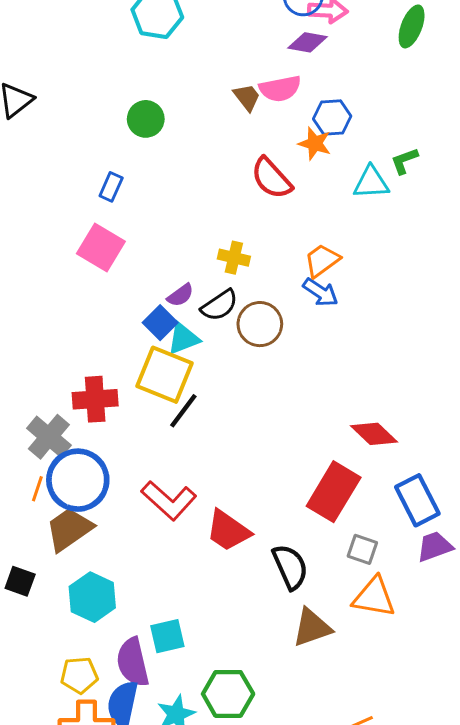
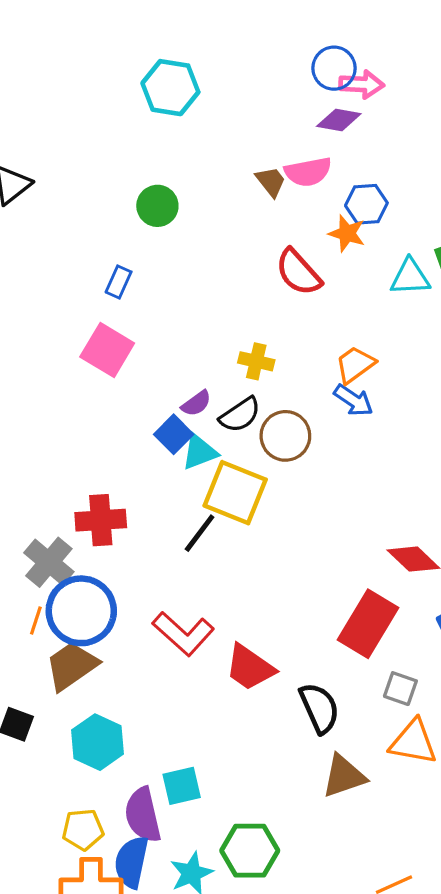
yellow square: (165, 375) -> (235, 493), moved

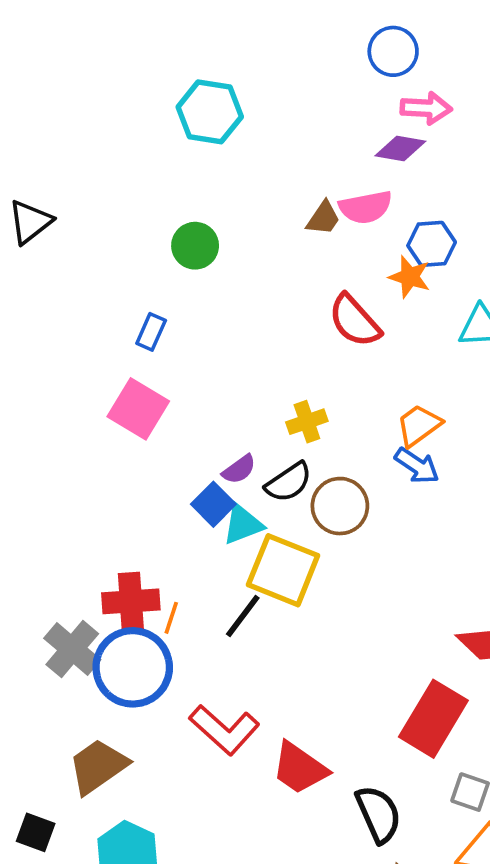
blue circle: (334, 68) -> (393, 51), moved
brown trapezoid: (271, 182) -> (323, 218), turned 72
yellow cross: (256, 361) -> (307, 422), turned -32
blue circle: (81, 611) -> (133, 667), moved
orange line: (36, 621) -> (171, 618), moved

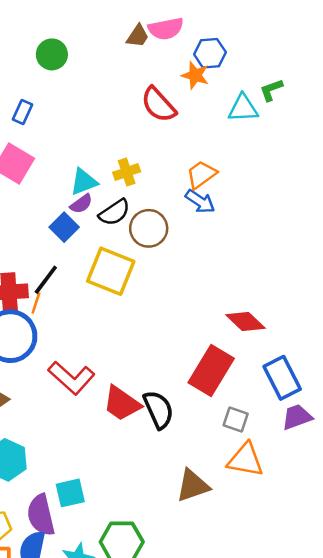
cyan triangle: (243, 524) -> (84, 182), moved
black line: (243, 616) -> (46, 280), moved
black semicircle: (378, 814) -> (158, 410), moved

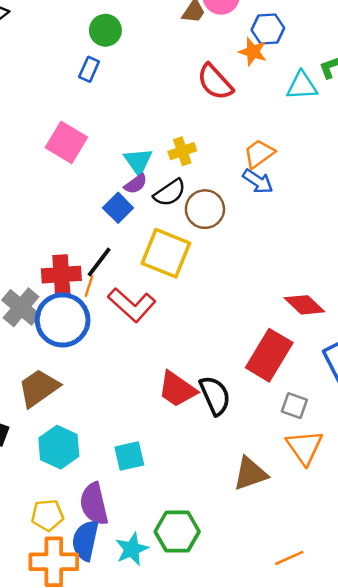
blue rectangle: (22, 112) -> (89, 69), moved
cyan triangle: (84, 182) -> (138, 161), turned -44
red L-shape: (71, 378) -> (132, 305), moved
orange triangle: (245, 460) -> (304, 447), turned 45
cyan square: (70, 493) -> (129, 456), moved

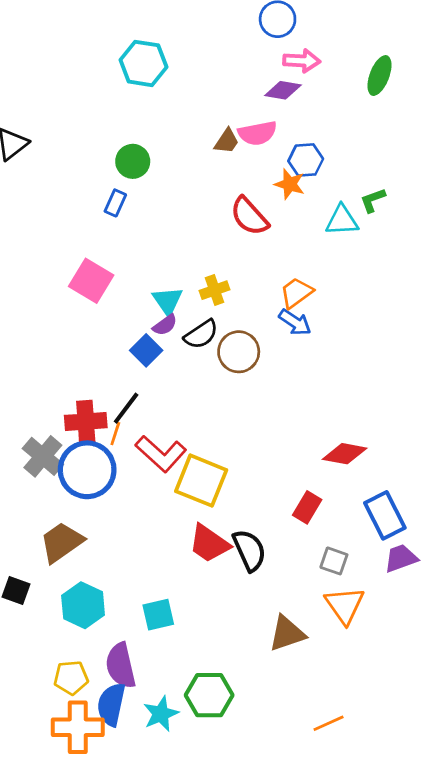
yellow square: (166, 253) -> (201, 481), moved
red diamond: (304, 305) -> (345, 454), turned -33
red rectangle: (269, 355) -> (307, 507), size x0.6

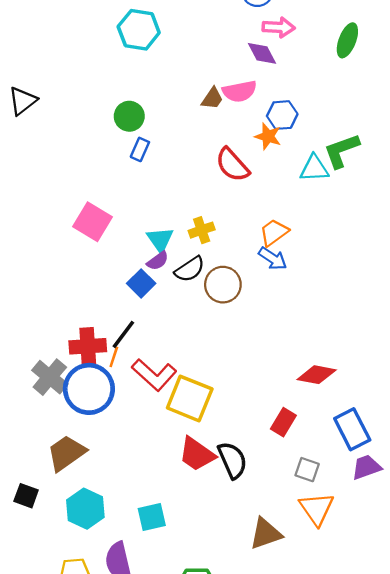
purple diamond: (283, 90) -> (262, 53), turned 52
green L-shape: (373, 200) -> (341, 151), size x1.6
blue rectangle: (115, 203) -> (140, 149), moved

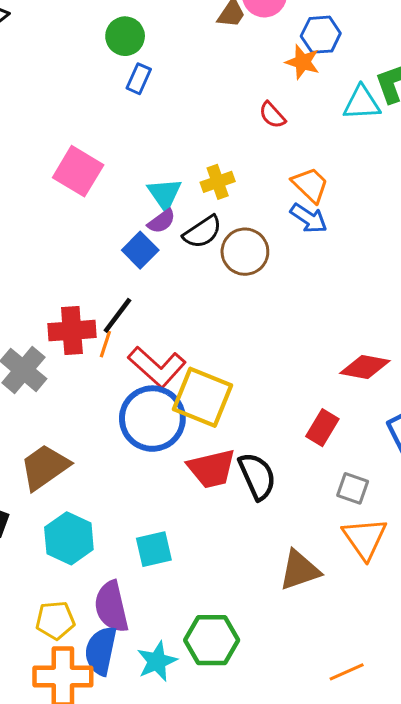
red semicircle: (232, 165) -> (272, 115), moved, size x0.6
orange trapezoid: (274, 232) -> (310, 185), turned 80
blue circle: (89, 389) -> (152, 419), moved
red trapezoid: (197, 454) -> (212, 469), turned -48

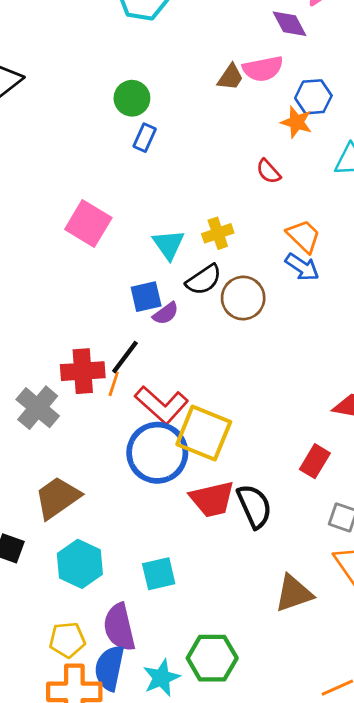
purple semicircle: (161, 221) -> (166, 313), moved
blue square: (140, 250) -> (146, 297), turned 32

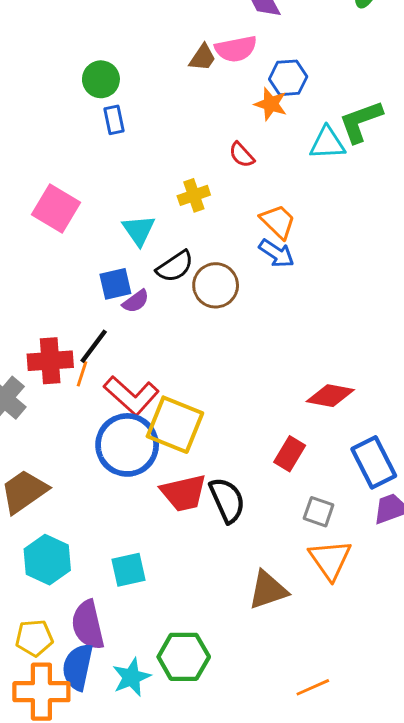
blue rectangle: (145, 138) -> (114, 120), turned -36
yellow cross: (218, 233) -> (194, 195), moved

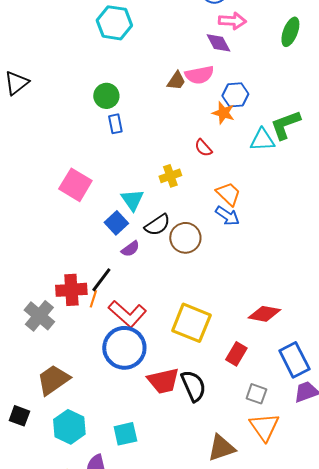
blue square: (115, 284) -> (116, 223), moved, turned -30
yellow square: (175, 425) -> (191, 323), moved

